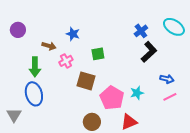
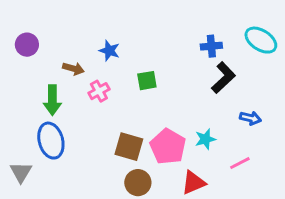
blue cross: (141, 31) -> (211, 46), turned 32
brown square: (86, 81) -> (129, 147), moved
pink line: (170, 97) -> (240, 163), moved

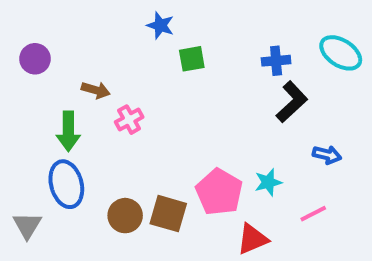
blue star: (109, 51) -> (160, 25), moved
green square: (147, 81) -> (192, 59), moved
brown square: (129, 147) -> (168, 214), moved
brown circle: (138, 183) -> (125, 216), moved

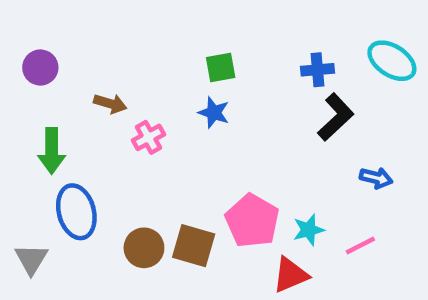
blue star: (160, 25) -> (214, 113), moved
green arrow: (68, 131) -> (52, 151), moved
cyan star: (268, 182) -> (309, 230), moved

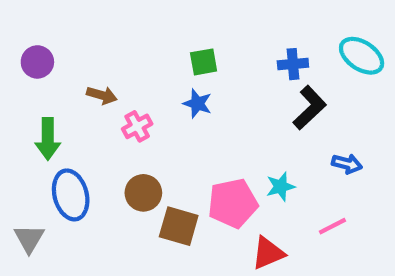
pink pentagon: (252, 221) -> (233, 203), turned 30
cyan star: (309, 230) -> (280, 187), moved
brown circle: (144, 248) -> (143, 193), moved

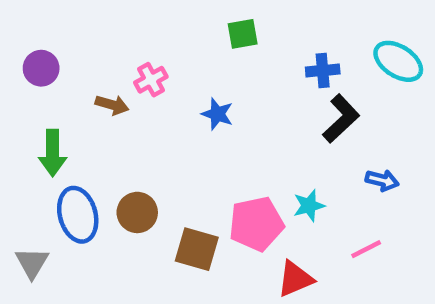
green square: (204, 62) -> (243, 34), moved
pink cross: (137, 126) -> (151, 80), moved
brown circle: (143, 193) -> (137, 212), moved

